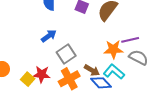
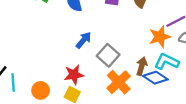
brown arrow: (92, 70) -> (142, 66), turned -91
red star: (42, 74) -> (74, 75), moved

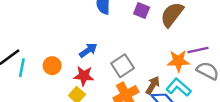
blue arrow: (84, 40) -> (88, 50), moved
orange circle: (41, 90) -> (52, 66), moved

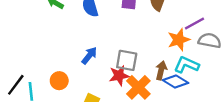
gray square: (123, 66) -> (127, 60), turned -30
red star: (84, 76) -> (119, 76), moved

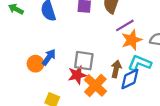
purple line: (194, 23) -> (125, 25), moved
orange circle: (59, 81) -> (35, 64), moved
blue diamond: (176, 82) -> (130, 79), turned -55

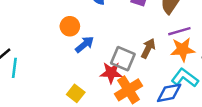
orange circle: (35, 64) -> (70, 26), moved
brown arrow: (116, 69) -> (148, 48), moved

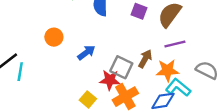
orange circle: (70, 26) -> (54, 37), moved
orange star: (183, 49) -> (167, 70), moved
yellow square: (76, 93) -> (88, 99), moved

